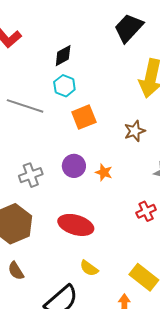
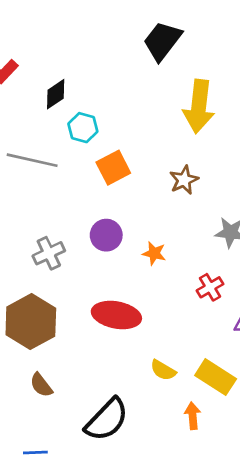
black diamond: (63, 56) -> (56, 94), moved
orange star: (104, 172) -> (154, 253), moved
yellow semicircle: (89, 268) -> (163, 370), moved

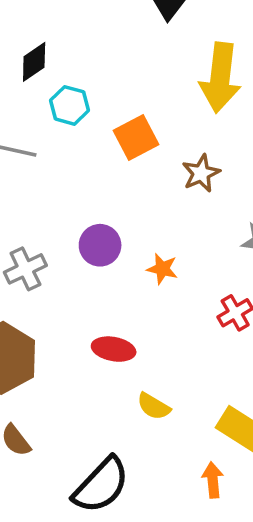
orange square: (113, 168) -> (136, 138), moved
red ellipse: (116, 315) -> (114, 349), size x0.7
yellow semicircle: (163, 370) -> (154, 406), moved

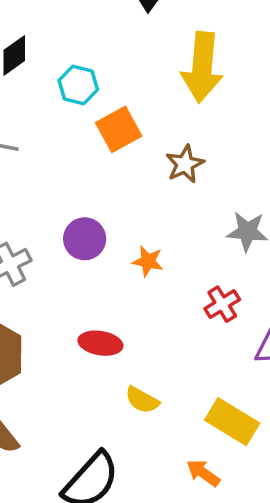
cyan hexagon: (69, 105) -> (78, 85), moved
orange arrow: (213, 480) -> (203, 473), turned -48

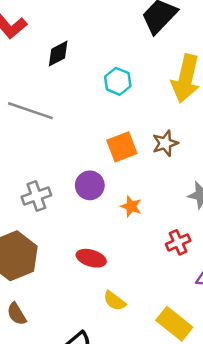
cyan hexagon: (78, 85) -> (118, 81), moved
orange square: (119, 129) -> (122, 147), moved

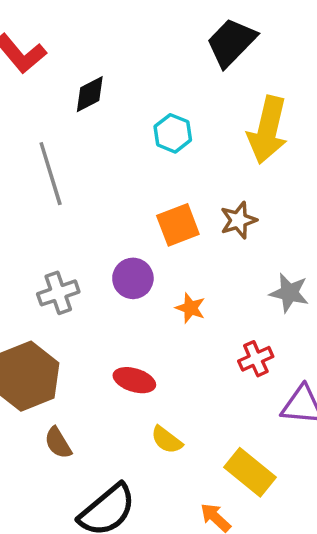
gray line: (30, 111) -> (51, 174), turned 54
brown semicircle: (17, 314) -> (58, 443), moved

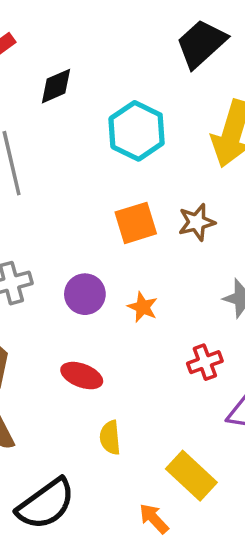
cyan hexagon: (173, 133) -> (137, 131), size x1.5
purple circle: (133, 278) -> (85, 294), moved
yellow semicircle: (167, 440) -> (110, 438), turned 44

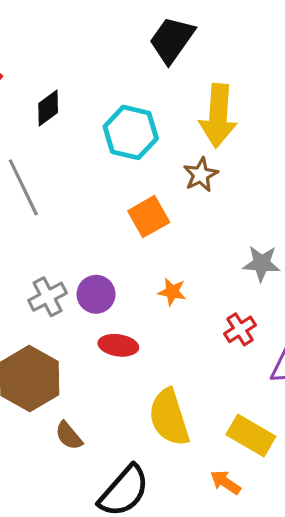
brown star: (197, 222) -> (201, 175), moved
purple circle: (85, 294) -> (96, 294), moved
red ellipse: (82, 376) -> (118, 345), moved
yellow semicircle: (110, 438) -> (169, 417), size x1.8

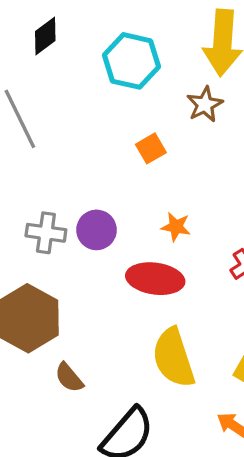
orange square: (149, 217) -> (151, 148), size x0.7
gray cross: (48, 297) -> (46, 233), turned 36
red ellipse: (118, 345) -> (155, 279), moved, size x1.4

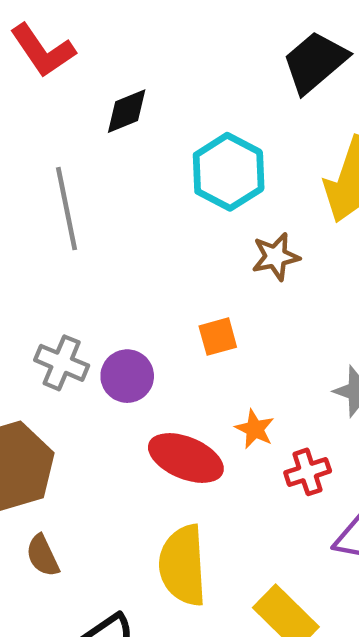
brown star: (205, 104) -> (276, 257), moved
orange square: (151, 148) -> (218, 337), moved
orange star: (176, 227) -> (255, 429), moved

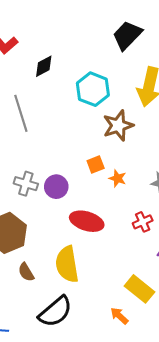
brown star: (276, 257) -> (118, 126), size x1.4
orange star: (255, 429) -> (118, 178), moved
yellow semicircle: (183, 565) -> (67, 264), moved

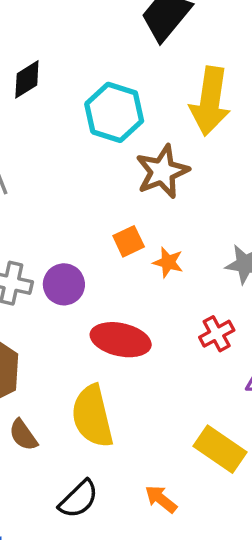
black semicircle: (55, 312) -> (79, 499), size x0.7
orange arrow: (119, 316) -> (161, 499), moved

